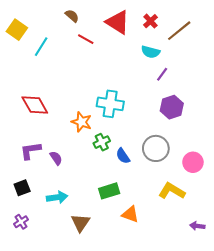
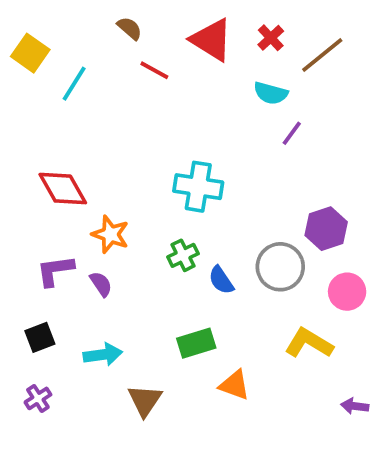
purple hexagon: (172, 107) -> (326, 229), moved
orange star: (82, 122) -> (110, 234), moved

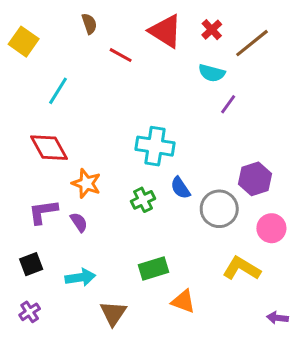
brown semicircle: (130, 28) -> (89, 24), moved, turned 30
cyan line: (74, 84) -> (58, 91), moved
blue semicircle: (221, 280) -> (180, 188), moved

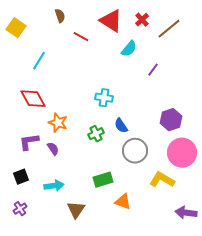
cyan semicircle: (212, 73) -> (129, 49), moved, turned -66
cyan cross: (155, 146) -> (104, 98), size x0.7
gray circle: (219, 209) -> (135, 151), moved
pink circle: (271, 228) -> (182, 153), size x1.5
purple arrow: (277, 318) -> (186, 213), size x1.5

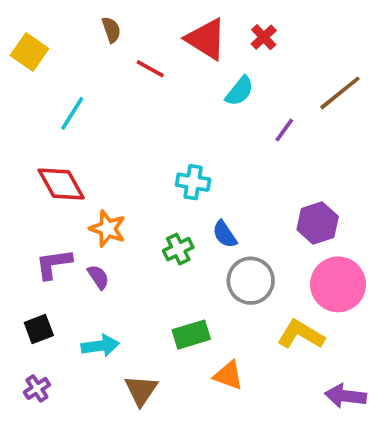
brown line: (169, 29) -> (340, 93), moved

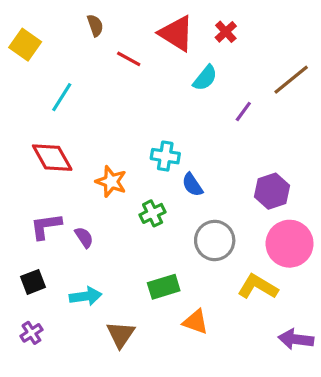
orange star: (108, 229) -> (111, 182), moved
blue semicircle: (225, 234) -> (192, 185), moved

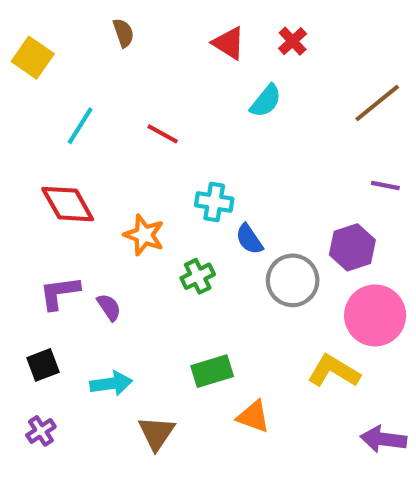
red triangle: (176, 33) -> (229, 43), size x0.7
red line: (129, 59) -> (163, 134), moved
purple line: (243, 111) -> (385, 186), moved, turned 65
gray circle: (215, 240) -> (293, 280), moved

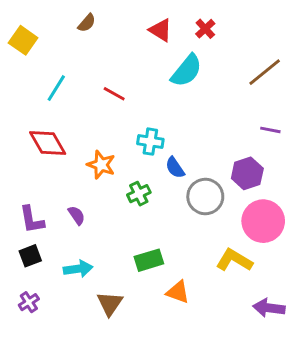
brown semicircle: (123, 33) -> (87, 23), turned 60
cyan semicircle: (266, 101) -> (187, 71), size x1.4
purple L-shape: (59, 293) -> (32, 220), moved, turned -92

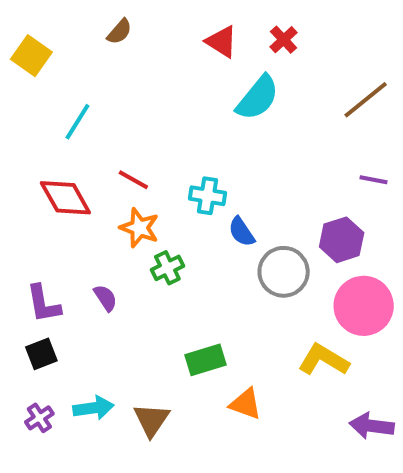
red line: (114, 94) -> (133, 180), moved
green cross: (139, 194) -> (167, 268), moved
cyan arrow: (78, 269) -> (93, 408), moved

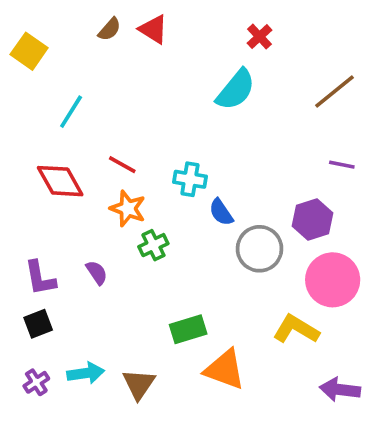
red triangle: (222, 42) -> (153, 29), moved
orange triangle: (246, 404) -> (225, 369), size x1.4

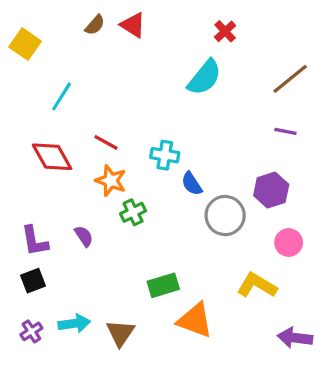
purple line: (342, 165) -> (285, 131), moved
pink circle: (333, 280) -> (289, 242), size x0.6

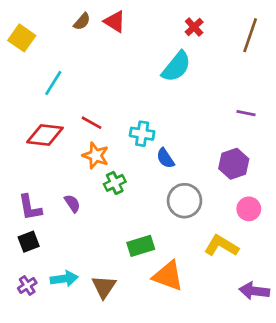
brown line: (290, 79) -> (250, 35), moved, turned -32
red diamond: (52, 157) -> (45, 135), turned -54
gray circle: (225, 216) -> (185, 201), moved

